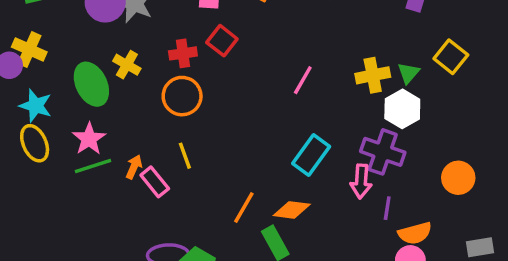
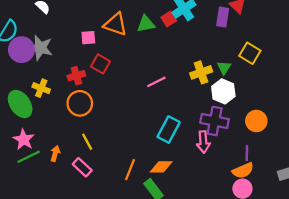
pink line: (303, 80) -> (156, 82), turned 42
orange circle: (458, 178) -> (256, 121), moved
pink rectangle: (155, 182) -> (82, 167), moved
purple line: (387, 208) -> (247, 153), moved

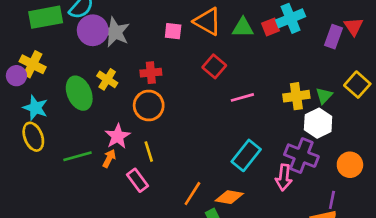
red square: (100, 64) -> (214, 66), moved
pink star: (24, 140) -> (118, 136), moved

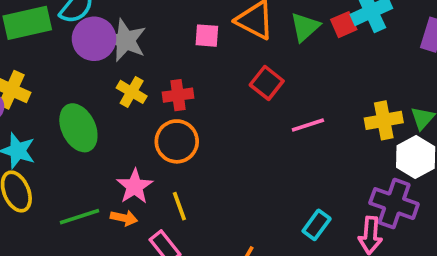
green triangle: (243, 28) -> (305, 27), turned -40
yellow cross: (107, 79) -> (132, 92), moved
cyan rectangle: (246, 155) -> (317, 225), moved, size x0.7
orange arrow: (109, 158) -> (124, 218), turned 78

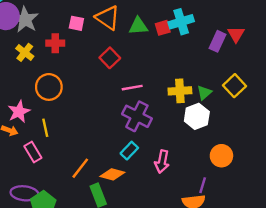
green triangle: (305, 27) -> (138, 26), turned 30
red cross: (178, 95) -> (55, 43), moved
purple cross: (394, 204) -> (137, 116), moved

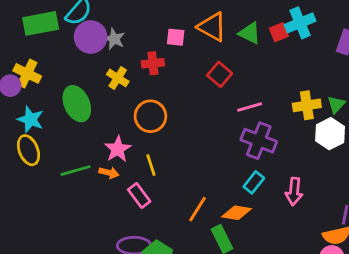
gray star: (25, 20) -> (114, 39), size x0.7
green triangle: (138, 26) -> (250, 33), turned 36

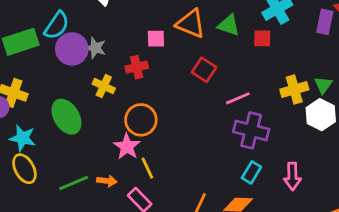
red square: (279, 32) -> (262, 38), moved, turned 30
pink star: (118, 149) -> (127, 147), moved

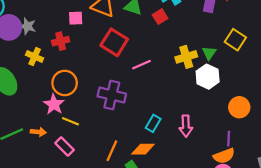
red square: (262, 38) -> (160, 17), turned -32
red square: (204, 70) -> (114, 42), size x1.4
purple cross: (251, 130) -> (112, 95), moved
yellow line: (147, 168) -> (70, 121), turned -42

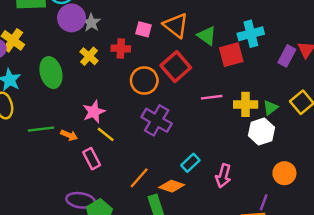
red square: (160, 17) -> (231, 55), size x1.5
pink line: (141, 65) -> (212, 97), moved
orange circle: (65, 83) -> (144, 81), moved

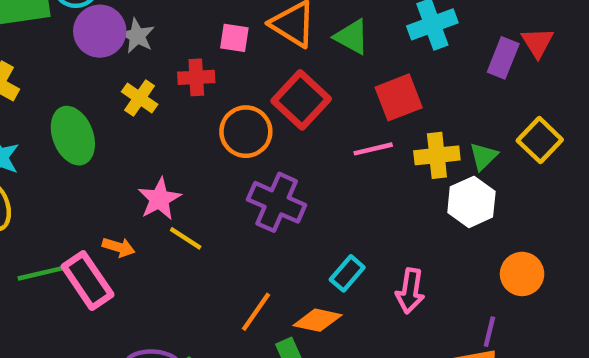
red square: (231, 55) -> (399, 97), moved
green line: (41, 129) -> (42, 273), moved
pink rectangle: (92, 159) -> (88, 281), moved, size x1.4

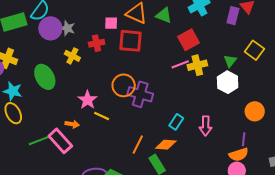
red square: (301, 100) -> (130, 41), moved, turned -30
orange circle: (246, 132) -> (124, 85), moved
yellow cross: (437, 155) -> (197, 65), moved

